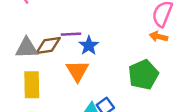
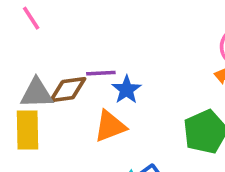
orange triangle: (77, 71) -> (110, 126), turned 40
yellow rectangle: (32, 85) -> (27, 130), moved

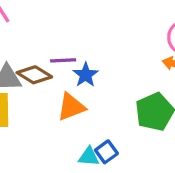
brown diamond: (68, 90) -> (34, 75), turned 40

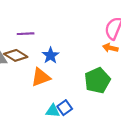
purple line: (63, 60) -> (26, 34), moved

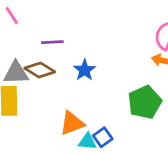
orange triangle: (41, 77) -> (72, 123), moved

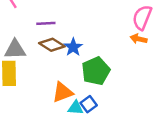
brown diamond: (40, 70) -> (52, 45), moved
green pentagon: (145, 102) -> (96, 71), moved

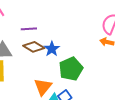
orange triangle: (62, 92) -> (43, 87), turned -30

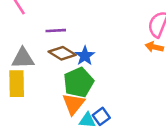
green pentagon: (71, 69) -> (79, 82), moved

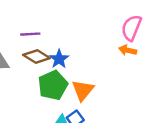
orange triangle: (73, 104) -> (83, 90), moved

